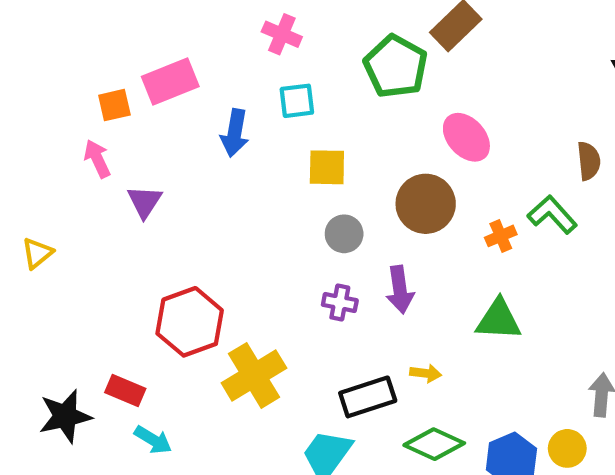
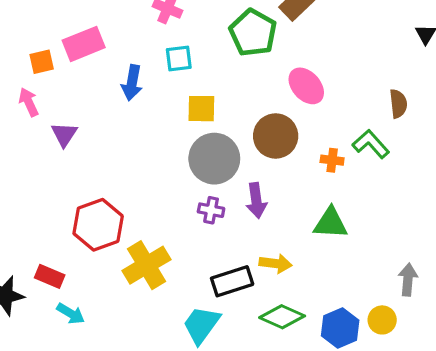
gray circle: (344, 234) -> (214, 159), size x1.8
orange cross: (501, 236) -> (332, 160), turned 30
yellow arrow: (426, 373) -> (276, 263), size x1.4

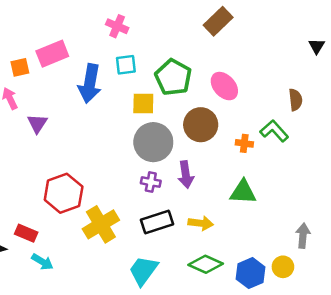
green pentagon: (253, 33) -> (173, 77), moved
blue arrow: (132, 83) -> (90, 84), size x1.4
black rectangle: (232, 281) -> (157, 222), moved

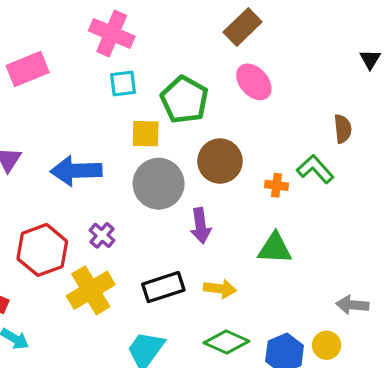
pink cross: (117, 26) -> (112, 33), size x1.5
blue arrow: (90, 84) -> (76, 171), moved, turned 78
pink ellipse: (224, 86) -> (254, 82), moved
purple cross: (151, 182) -> (102, 235), moved, turned 30
gray arrow: (303, 236) -> (352, 305), turned -90

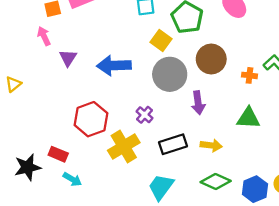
yellow square: (146, 134) -> (161, 40), turned 35
purple cross: (102, 235) -> (145, 115), moved

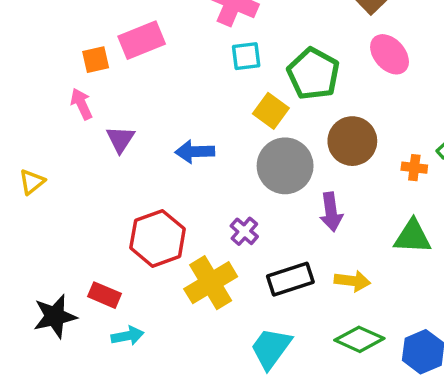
blue arrow: (114, 66) -> (195, 152), size x0.7
cyan arrow: (72, 179) -> (127, 336), turned -42

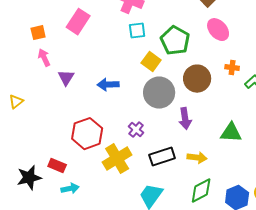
pink rectangle: (142, 40) -> (78, 22), turned -35
orange square: (96, 60) -> (38, 33), moved
orange cross: (414, 168) -> (232, 68), moved
green diamond: (359, 339) -> (201, 191), turned -52

